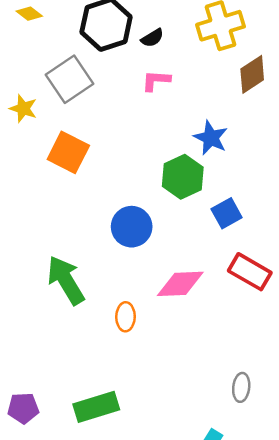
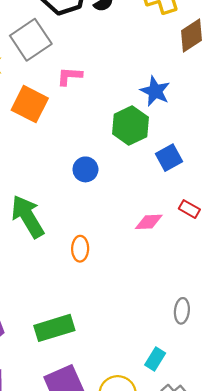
pink L-shape: (156, 81) -> (69, 76), moved
blue circle: (132, 227) -> (85, 169), size x0.7
red rectangle: (250, 272) -> (189, 209), size x0.6
pink diamond: (180, 284) -> (149, 222), moved, size x0.7

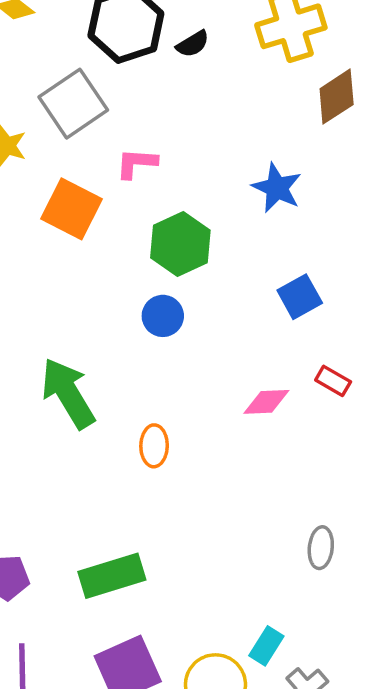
green hexagon: (130, 125) -> (180, 244), moved
cyan rectangle: (155, 359) -> (266, 646), moved

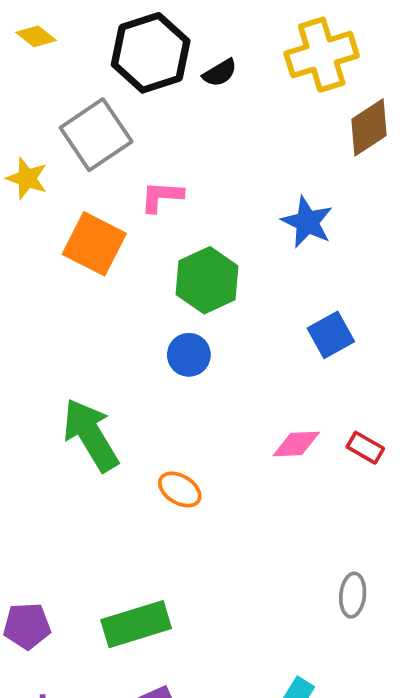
red rectangle: (333, 381) -> (365, 448), moved
orange ellipse: (154, 446) -> (180, 489), turned -60

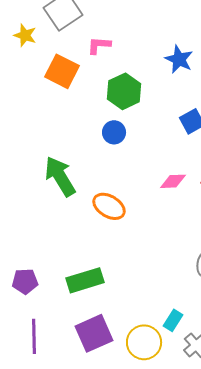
orange ellipse: (180, 489) -> (109, 206), size x1.4

